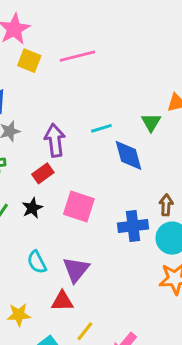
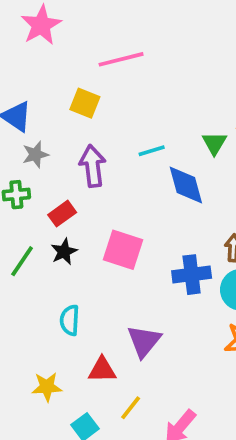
yellow square: (29, 61) -> (85, 103), moved
red rectangle: (43, 173) -> (62, 214), moved
cyan semicircle: (37, 262) -> (70, 320), turned 30
purple triangle: (76, 270) -> (144, 341), moved

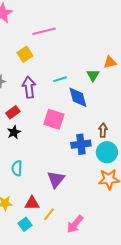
yellow square: (85, 103) -> (25, 54), turned 35
pink square: (123, 250) -> (54, 119), moved
red triangle: (102, 370) -> (32, 203), moved

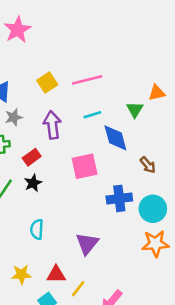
pink line: (44, 31) -> (87, 80), moved
pink square: (54, 119) -> (85, 166), turned -30
brown arrow: (103, 130) -> (148, 165), moved, turned 136

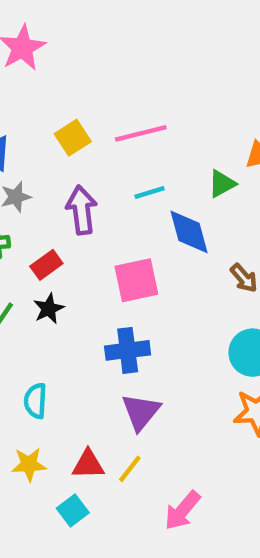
green triangle: (135, 110) -> (222, 184), turned 30
blue cross: (119, 198) -> (128, 350), moved
cyan semicircle: (37, 229) -> (35, 401), moved
yellow line: (78, 289) -> (130, 469), moved

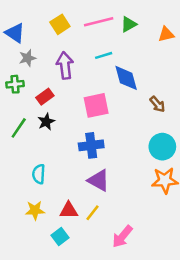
green triangle: (222, 184) -> (129, 24), moved
purple triangle: (141, 412) -> (99, 180), turned -40

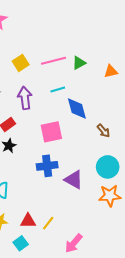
purple triangle: (99, 180) -> (74, 180), moved

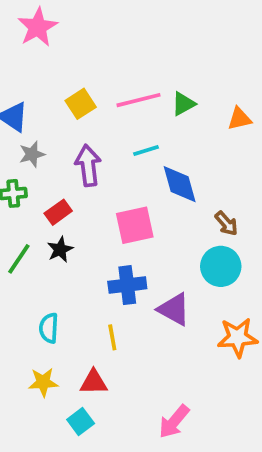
cyan circle: (108, 167) -> (221, 266), moved
yellow line: (48, 223) -> (112, 337), moved, turned -48

